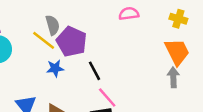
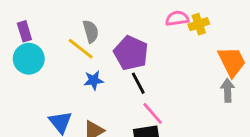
yellow cross: (178, 19) -> (199, 24), moved, turned -36
purple pentagon: (72, 42) -> (131, 53), moved

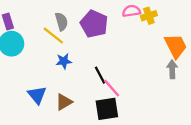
purple pentagon: (131, 53) -> (94, 24), moved
black line: (138, 83) -> (100, 75), moved

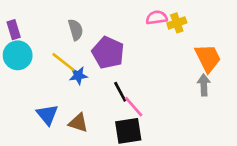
purple pentagon: (94, 24) -> (108, 53), moved
yellow line: (53, 35) -> (63, 62), moved
brown triangle: (64, 102) -> (78, 123), turned 48

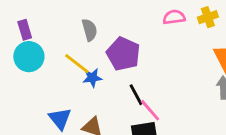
yellow cross: (177, 23) -> (208, 17), moved

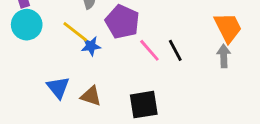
black line: (136, 95) -> (175, 50), moved
pink line: (150, 110) -> (149, 50), moved

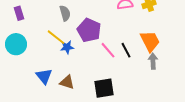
cyan circle: (27, 25) -> (16, 44), moved
orange trapezoid: (228, 27) -> (150, 41), moved
gray arrow: (224, 56) -> (153, 61), moved

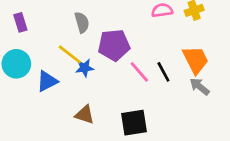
purple pentagon: (89, 30) -> (114, 45), turned -30
gray arrow: (153, 61) -> (200, 87), turned -49
blue triangle: (44, 76) -> (47, 81), moved, turned 42

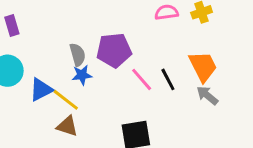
gray semicircle: (82, 22) -> (78, 55), moved
yellow line: (70, 54) -> (66, 100), moved
brown triangle: (85, 115) -> (67, 126), moved

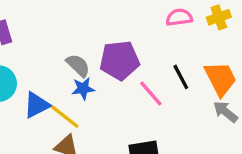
gray semicircle: (78, 55) -> (78, 65), turned -30
black line: (168, 79) -> (181, 77), moved

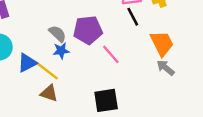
black line: (181, 77) -> (133, 17), moved

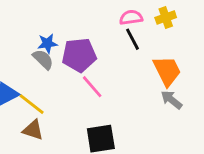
blue star: (61, 51) -> (47, 43), moved
pink line: (111, 54) -> (92, 87), moved

